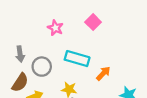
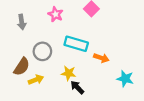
gray arrow: (20, 54) -> (22, 22), moved
orange arrow: (103, 73) -> (101, 58), turned 64

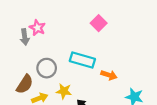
pink star: (55, 14) -> (37, 28), moved
yellow star: (69, 73) -> (64, 91), moved

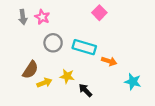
gray arrow: (25, 37) -> (23, 17), moved
gray circle: (47, 68) -> (53, 43), moved

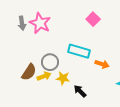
pink star: (42, 17) -> (40, 23), size x1.5
gray circle: (53, 43) -> (50, 62), moved
yellow arrow: (44, 83) -> (44, 76), moved

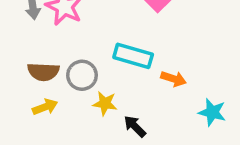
brown semicircle: (29, 72) -> (43, 72), moved, turned 60
yellow arrow: (44, 76) -> (45, 107), moved

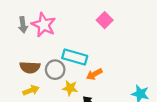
cyan rectangle: (133, 56) -> (75, 57), moved
orange arrow: (174, 79) -> (94, 74), moved, turned 133

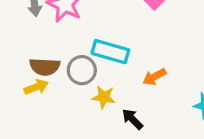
orange arrow: (94, 74) -> (154, 77), moved
yellow arrow: (31, 90) -> (36, 87), moved

